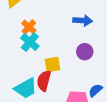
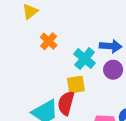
blue arrow: (83, 21) -> (111, 46), moved
cyan cross: (30, 42) -> (85, 59), moved

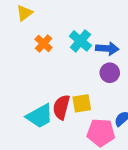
cyan cross: (85, 59) -> (80, 41), moved
yellow square: (76, 85) -> (82, 103), moved

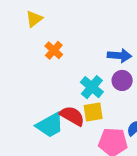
cyan cross: (80, 41) -> (92, 87), moved
red semicircle: (61, 107) -> (72, 116), turned 105

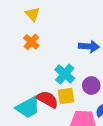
yellow triangle: (34, 19) -> (33, 14), moved, turned -35
purple circle: (122, 80) -> (91, 86), moved

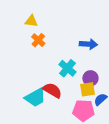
yellow triangle: (33, 14) -> (31, 21), moved, turned -40
yellow square: (66, 96) -> (87, 89), moved

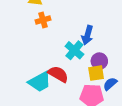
orange cross: (38, 40) -> (43, 20), turned 32
blue arrow: (88, 44) -> (87, 35), moved, turned 102

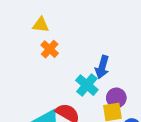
orange cross: (43, 20) -> (50, 49), turned -32

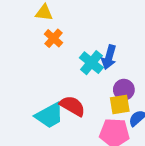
cyan cross: (87, 85) -> (91, 63), moved

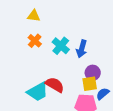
orange cross: (54, 38) -> (35, 41), moved
cyan cross: (91, 63) -> (61, 46), moved

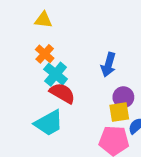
cyan cross: (61, 46) -> (56, 74), moved
red semicircle: (55, 85) -> (62, 93), moved

